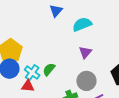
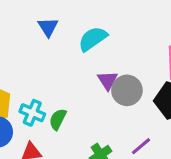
cyan cross: (32, 73) -> (32, 113), moved
gray circle: (86, 81) -> (127, 90), moved

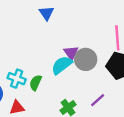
blue triangle: (48, 27) -> (47, 13), moved
cyan semicircle: (93, 39) -> (62, 65), moved

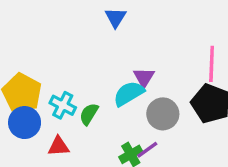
gray circle: (86, 59) -> (163, 114), moved
purple line: (98, 100) -> (147, 150), moved

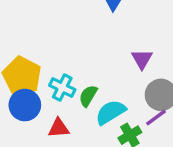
cyan semicircle: (129, 93) -> (111, 112), moved
purple line: (147, 150) -> (156, 117), moved

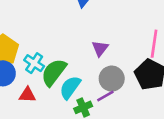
green semicircle: (88, 96) -> (54, 72), size x1.6
cyan semicircle: (111, 112) -> (70, 87), turned -30

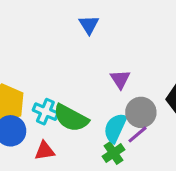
green semicircle: (54, 72) -> (71, 118), turned -88
cyan semicircle: (70, 87) -> (115, 128), moved

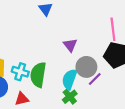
green semicircle: (71, 118) -> (38, 75), turned 75
purple line: (137, 134) -> (95, 79), moved

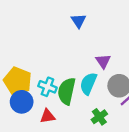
cyan semicircle: (69, 79) -> (88, 84), moved

